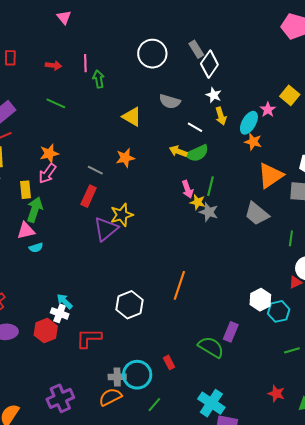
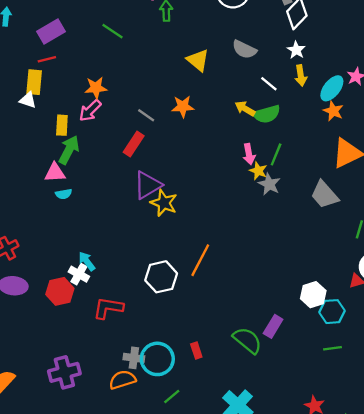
yellow star: (122, 215) -> (164, 203), moved, turned 30
orange line: (179, 285) -> (200, 260), moved
green line: (292, 350) -> (332, 348), moved

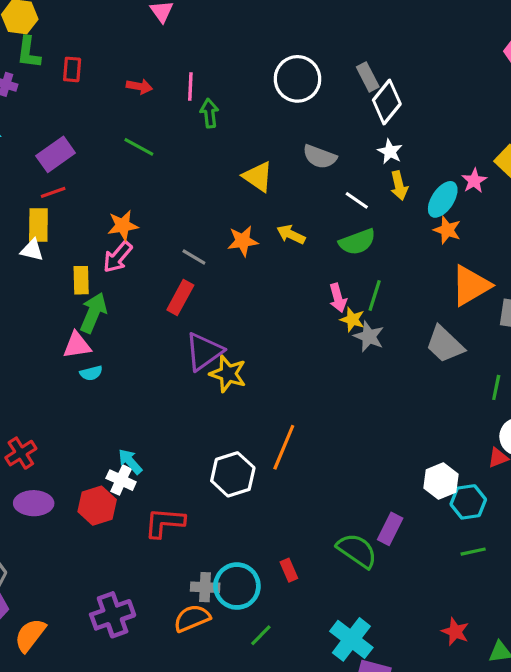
yellow arrow: (245, 109) -> (291, 234), moved

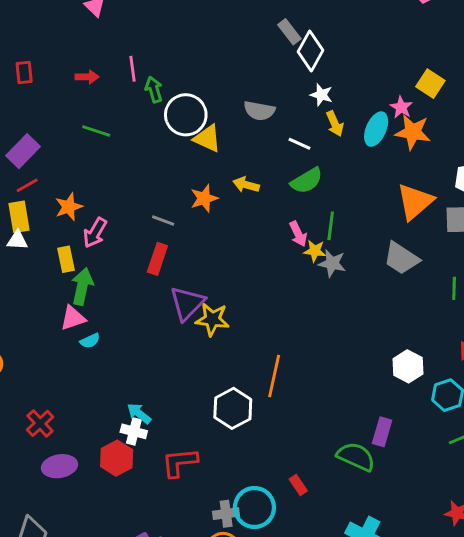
white circle: (297, 79) -> (186, 115), moved
orange star: (123, 225) -> (69, 207), moved
orange star: (447, 230) -> (413, 132), moved, size x1.4
white hexagon: (441, 481) -> (408, 366), moved

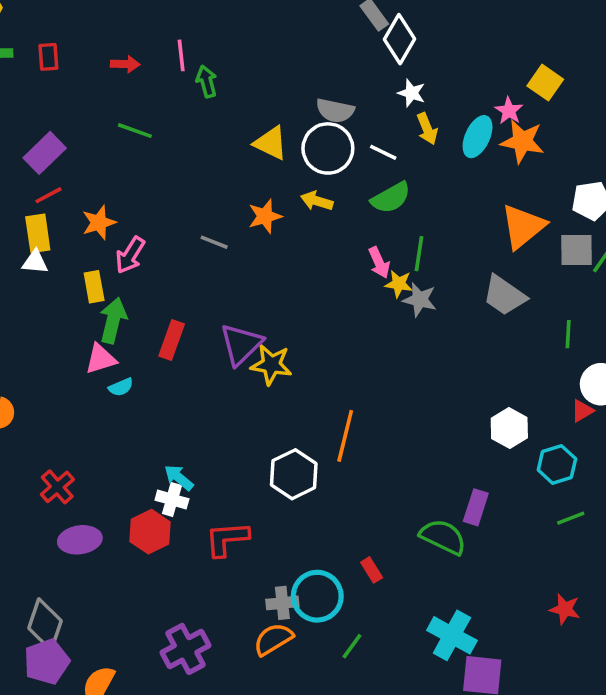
white circle: (186, 115) -> (328, 148), moved
red rectangle: (157, 259) -> (172, 340), moved

